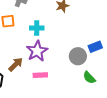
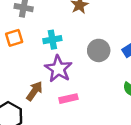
gray circle: (78, 56) -> (99, 50), moved

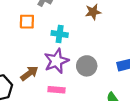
gray circle: (99, 50) -> (87, 66), moved

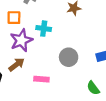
purple star: (56, 61) -> (21, 40), moved

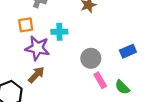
purple star: (21, 40) -> (37, 48), turned -30
pink rectangle: (41, 79) -> (100, 80), moved, turned 64

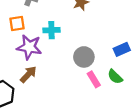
green semicircle: (122, 87) -> (115, 77), moved

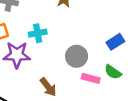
brown arrow: (28, 74) -> (48, 87), moved, turned 108
pink rectangle: (94, 79) -> (91, 78), turned -35

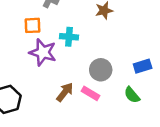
pink rectangle: (91, 78) -> (91, 93), moved
brown arrow: (48, 87) -> (65, 92), turned -120

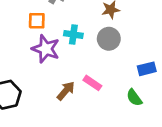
gray circle: (101, 70) -> (109, 39), moved
pink rectangle: (91, 93) -> (92, 83), moved

